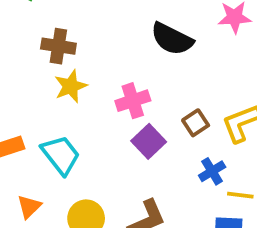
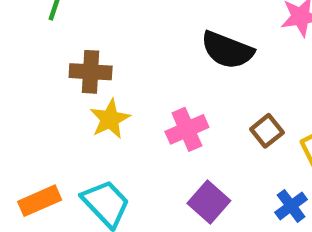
brown square: (196, 123) -> (267, 131), moved
purple square: (149, 141) -> (209, 202), moved

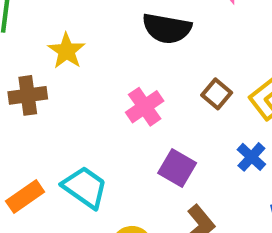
brown cross: (91, 72) -> (28, 95), moved
yellow star: (110, 119) -> (67, 51), moved

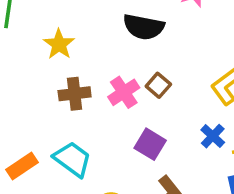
brown square: (217, 94) -> (158, 85), moved
brown cross: (28, 95) -> (75, 94), moved

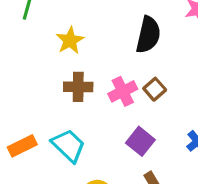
black semicircle: (144, 27) -> (148, 35), turned -96

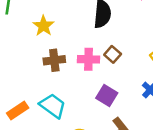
pink cross: (123, 91) -> (89, 59), turned 35

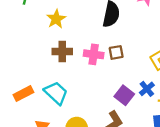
brown square: (113, 54) -> (116, 52), turned 32
purple square: (107, 95) -> (124, 95), moved

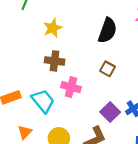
brown square: (116, 52) -> (107, 69), turned 32
pink cross: (94, 54) -> (71, 87), moved

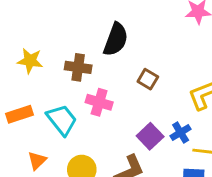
yellow star: (53, 28) -> (30, 61), moved, turned 30
black semicircle: (108, 30) -> (116, 39), moved

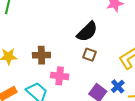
black semicircle: (116, 39) -> (87, 32), moved, turned 35

